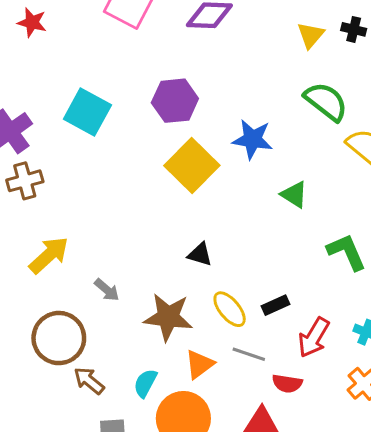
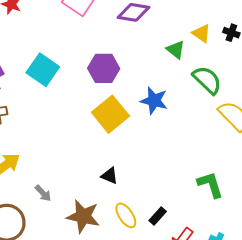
yellow triangle: (311, 35) -> (202, 33), turned -42
green triangle: (294, 195) -> (176, 50), moved
black rectangle: (275, 305) -> (158, 216), turned -30

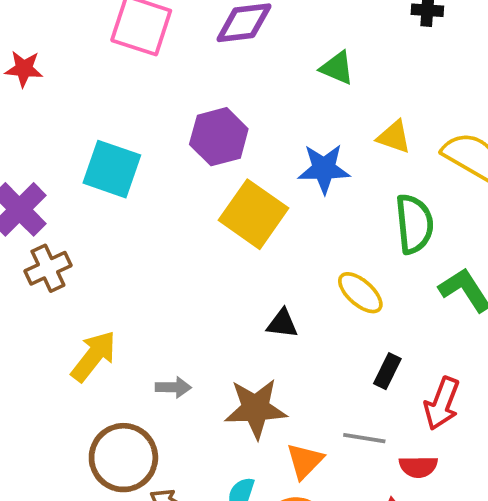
yellow triangle: (202, 33) -> (394, 137), moved
green semicircle: (207, 80) -> (414, 224), moved, turned 56
gray arrow: (43, 193) -> (173, 387), turned -30
yellow ellipse: (126, 215) -> (360, 293), moved

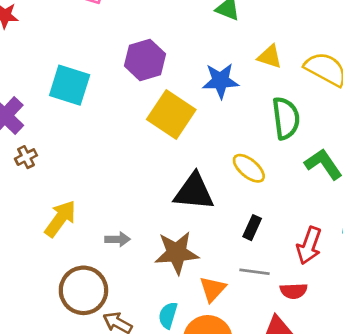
brown cross: (48, 268) -> (26, 157), size x0.7
black triangle: (282, 324) -> (194, 192), size x1.8
black rectangle: (387, 371) -> (252, 228), moved

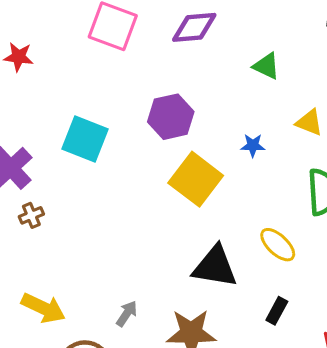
blue star: (220, 81) -> (253, 145), size x0.6
yellow arrow: (60, 219) -> (43, 308), moved, turned 75
gray arrow: (118, 239) -> (127, 314), turned -60

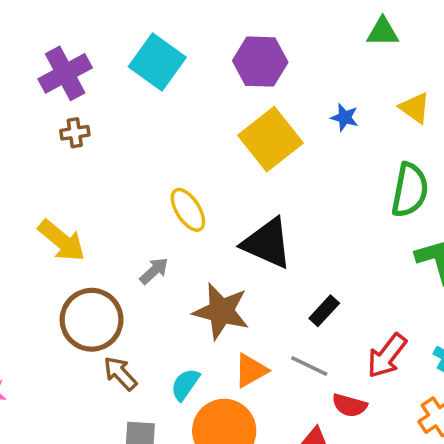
green triangle: (266, 66) -> (383, 32), turned -40
yellow ellipse: (278, 245) -> (188, 210), moved

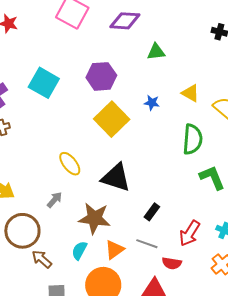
green triangle: (383, 32) -> (156, 52), moved
cyan semicircle: (185, 384) -> (79, 250), moved

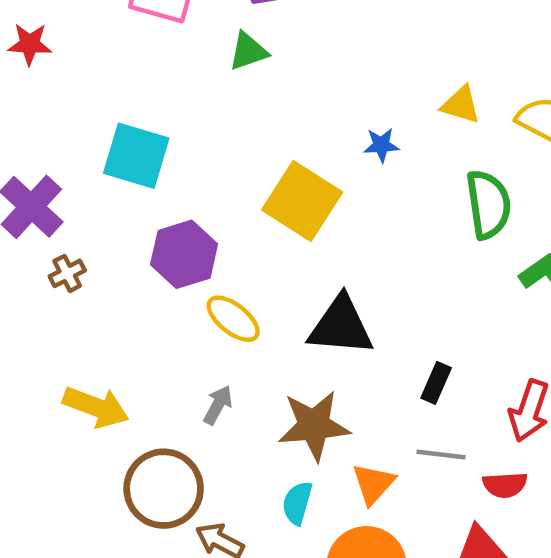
green triangle: (156, 52) -> (248, 51), moved
purple hexagon: (101, 76) -> (184, 254), moved

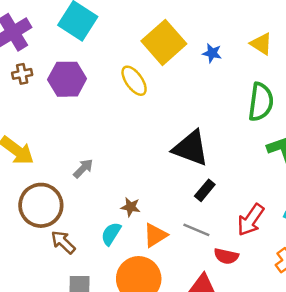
yellow square: (302, 201) -> (164, 42), moved
purple hexagon: (184, 254) -> (67, 79), moved
yellow ellipse: (233, 319) -> (134, 81), moved
black triangle: (341, 326) -> (191, 148), moved
brown star: (314, 425) -> (131, 207), moved, size x0.5

